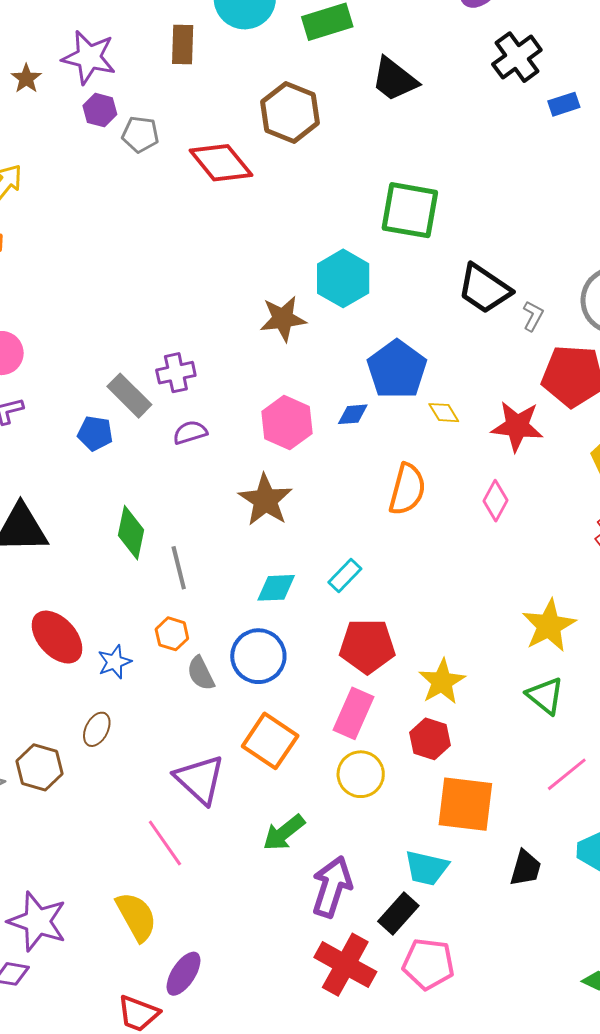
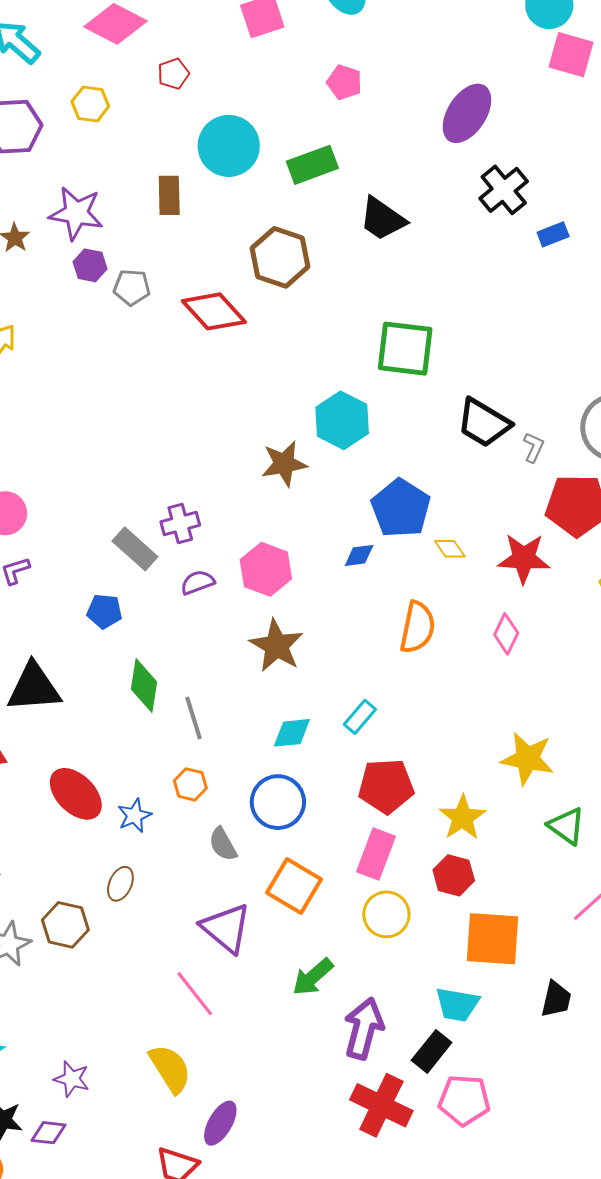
pink hexagon: (287, 423) -> (266, 569), moved
blue pentagon: (95, 433) -> (104, 611), moved
yellow star: (549, 626) -> (527, 759), moved, turned -30
gray semicircle: (201, 673) -> (223, 844), moved
purple star: (37, 921) -> (72, 1079), size x0.6

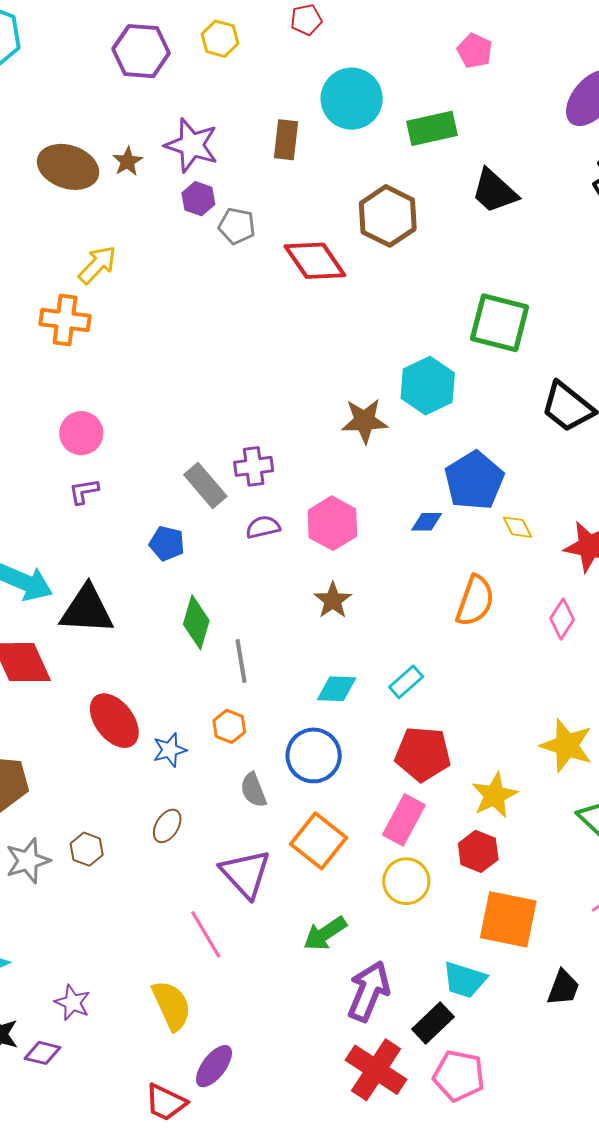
brown star: (276, 646) -> (333, 600), size x0.7
brown ellipse: (120, 884) -> (167, 826), moved
brown hexagon: (65, 925) -> (87, 849), size x0.7

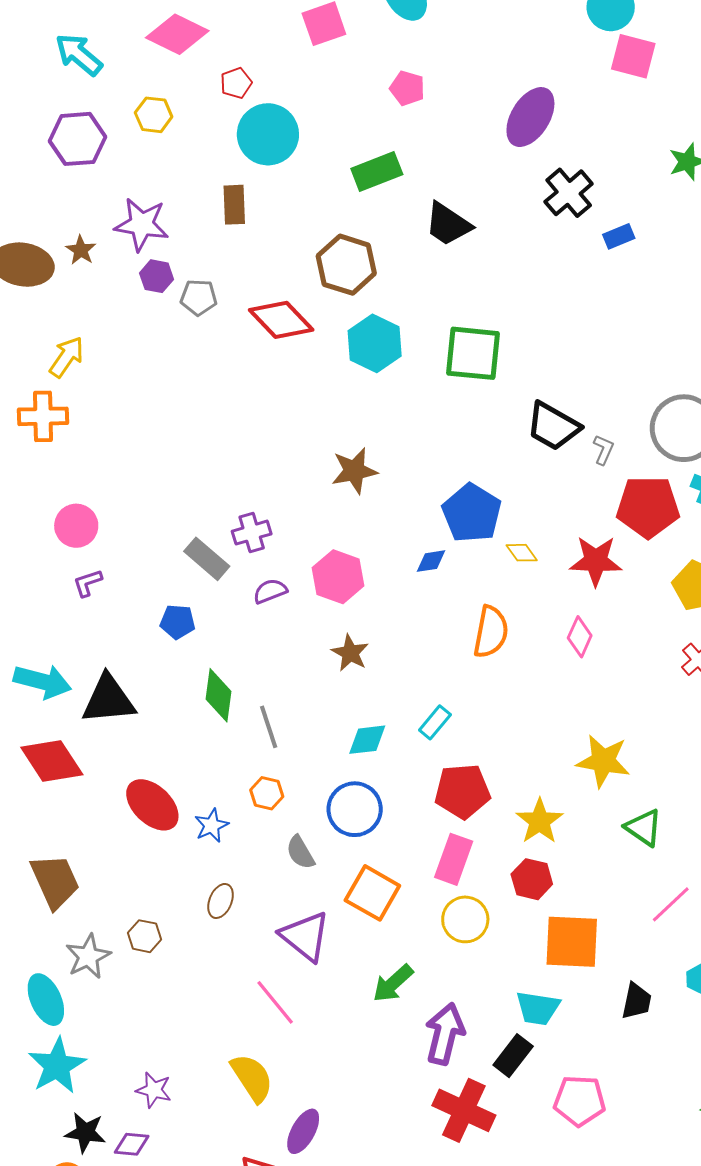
cyan circle: (352, 99) -> (268, 134), moved
cyan hexagon: (428, 386) -> (375, 343), moved
pink pentagon: (459, 1076) -> (580, 1101), moved

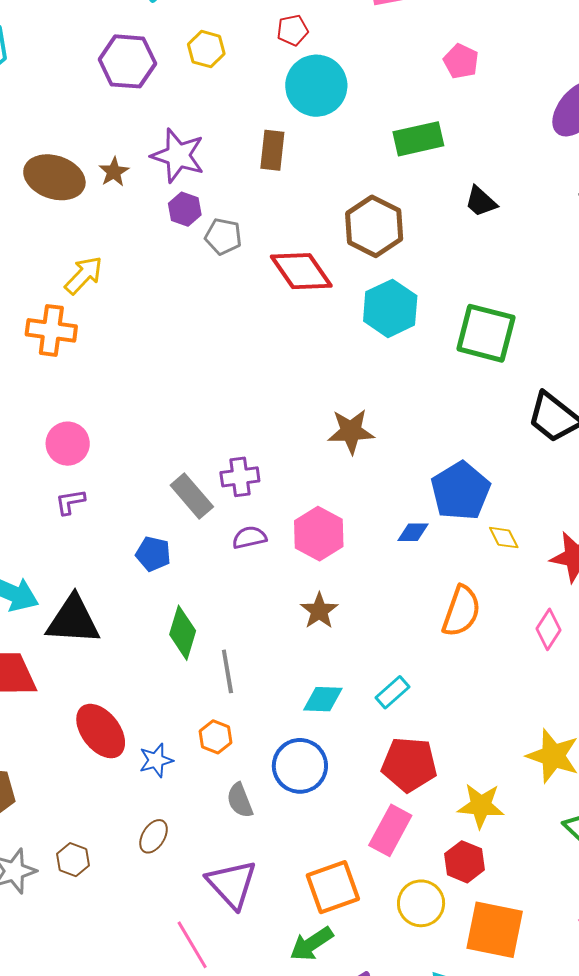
black trapezoid: (448, 224) -> (481, 202), size x0.7
yellow star: (540, 821) -> (481, 806), turned 30
orange square: (372, 893) -> (333, 887), moved, turned 32
yellow circle: (465, 919) -> (421, 903), moved

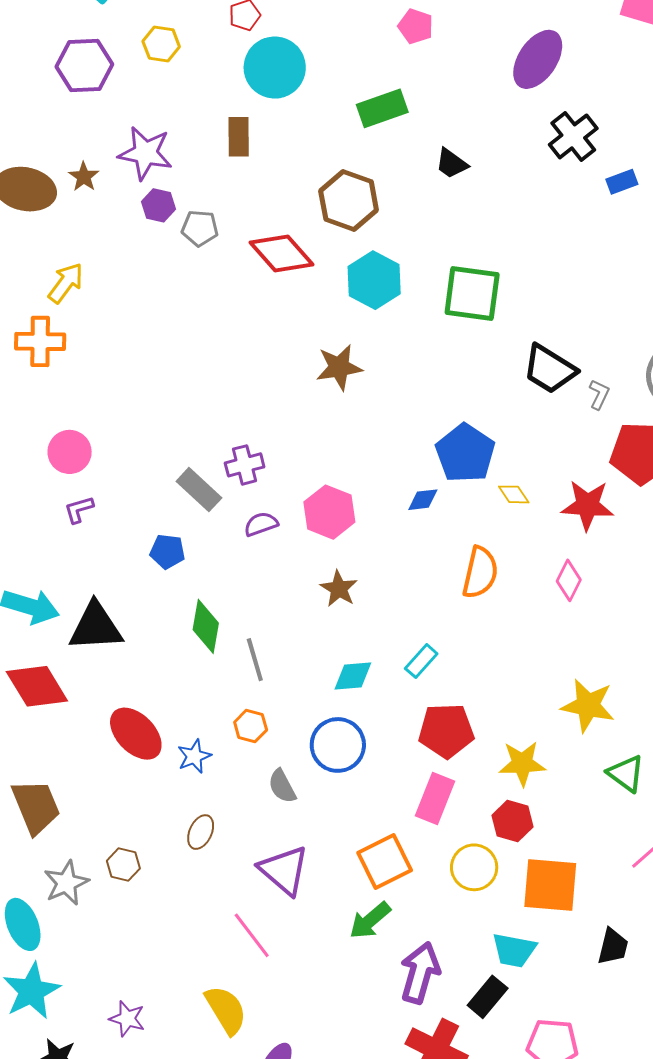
brown star: (351, 431) -> (339, 367), moved

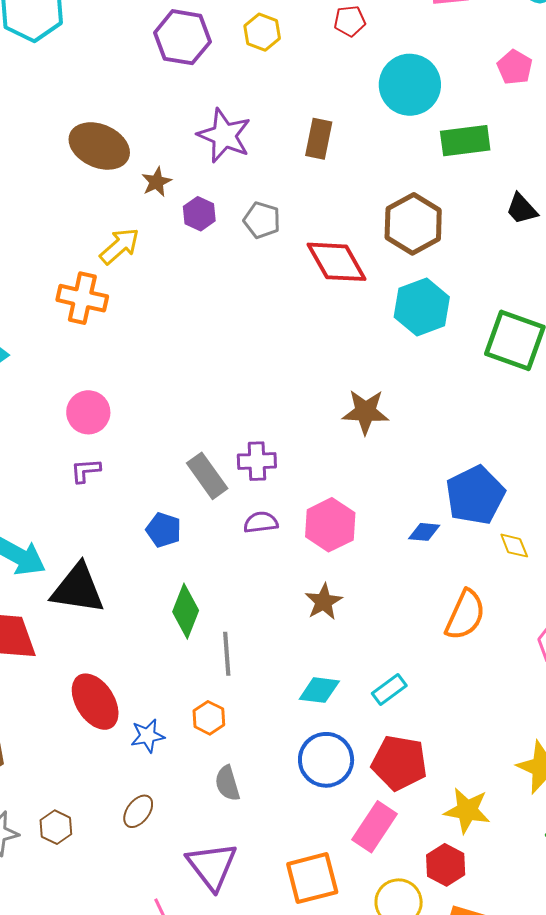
cyan circle: (275, 68) -> (410, 85), moved
brown star: (84, 177) -> (157, 182), moved
purple hexagon: (158, 205) -> (199, 214), moved
brown star: (339, 367) -> (365, 412), moved
blue circle: (338, 745) -> (326, 760), moved

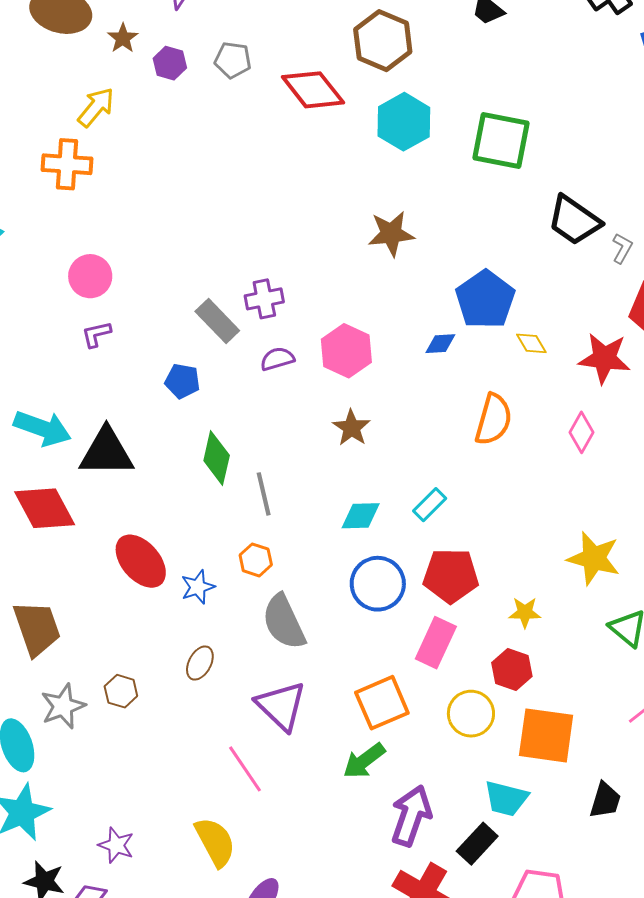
brown star: (365, 412) -> (391, 234), moved
gray semicircle: (227, 783) -> (284, 622), size x1.6
yellow star: (467, 810) -> (525, 612), size x0.7

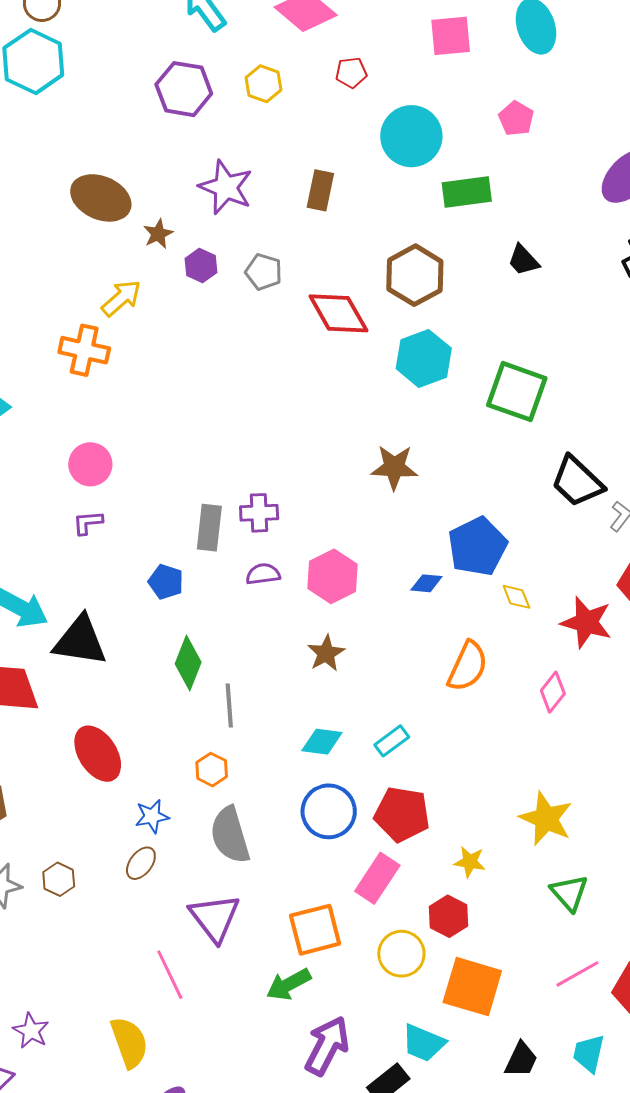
gray rectangle: (217, 321) -> (209, 528), turned 42
blue star: (198, 587) -> (152, 816), moved

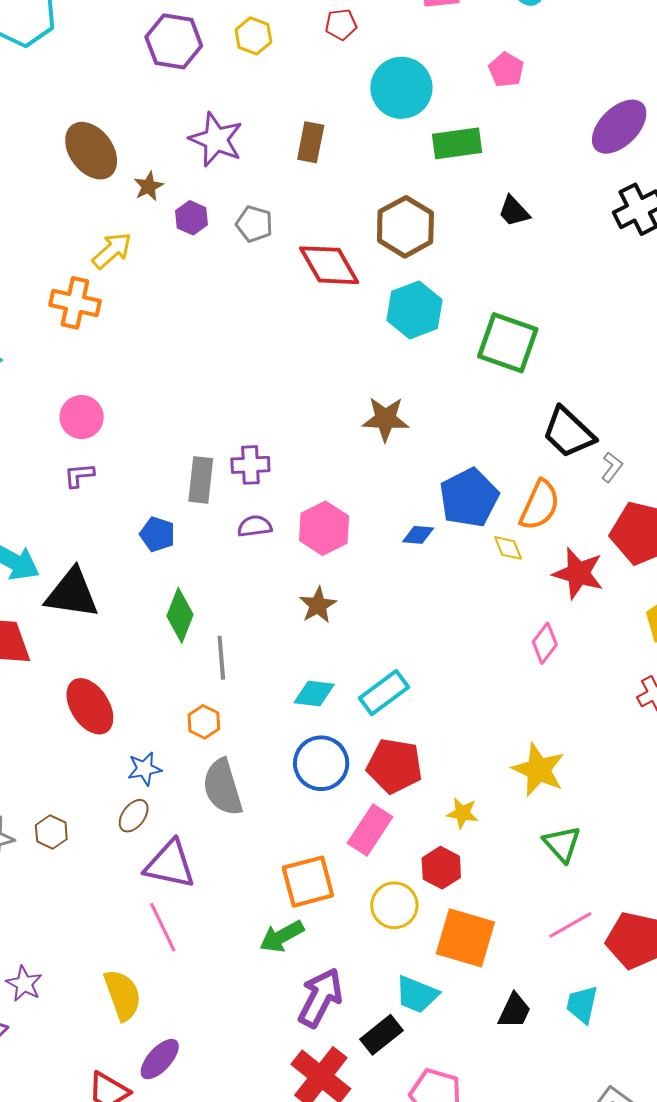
brown ellipse: (101, 198) -> (91, 151), turned 30
orange semicircle: (468, 666) -> (540, 505), moved
cyan rectangle: (392, 741) -> (384, 693), size x1.4
purple triangle: (215, 918) -> (170, 864), moved, turned -40

